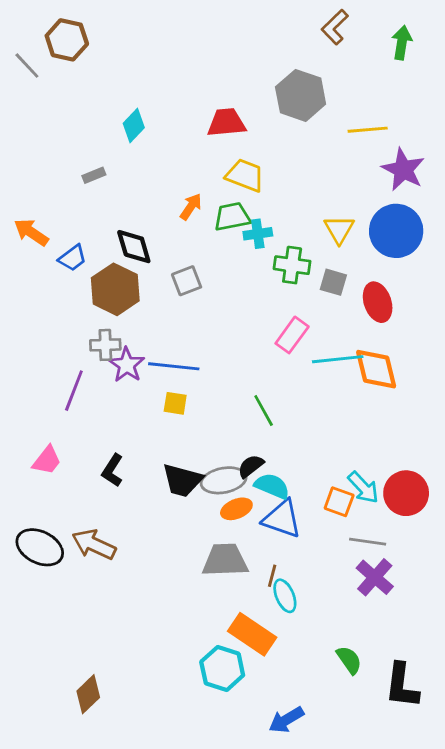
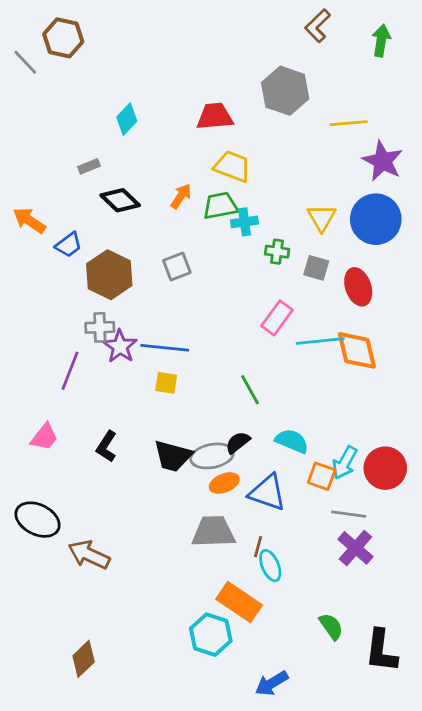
black diamond: (134, 247) -> (120, 200), moved, turned -30
green cross: (292, 265) -> (277, 252), size x0.7
cyan semicircle: (272, 486) -> (292, 441), moved
cyan arrow: (363, 487) -> (345, 463), turned 72
brown arrow: (94, 544) -> (89, 555), moved

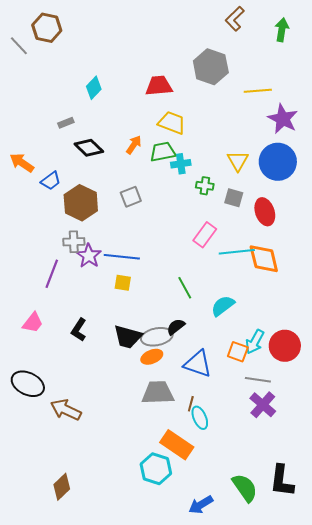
cyan semicircle: (292, 441) -> (223, 306), moved, turned -60
orange ellipse: (224, 483) -> (152, 357), moved
green semicircle: (331, 626) -> (245, 488), moved, size x1.4

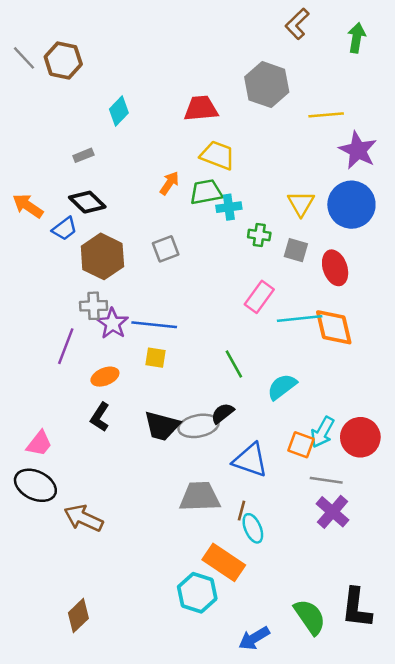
brown hexagon: (47, 28) -> (63, 60), moved
black diamond: (89, 148) -> (87, 202), moved
pink trapezoid: (33, 323) -> (39, 444), moved
orange ellipse: (152, 357) -> (105, 377), moved

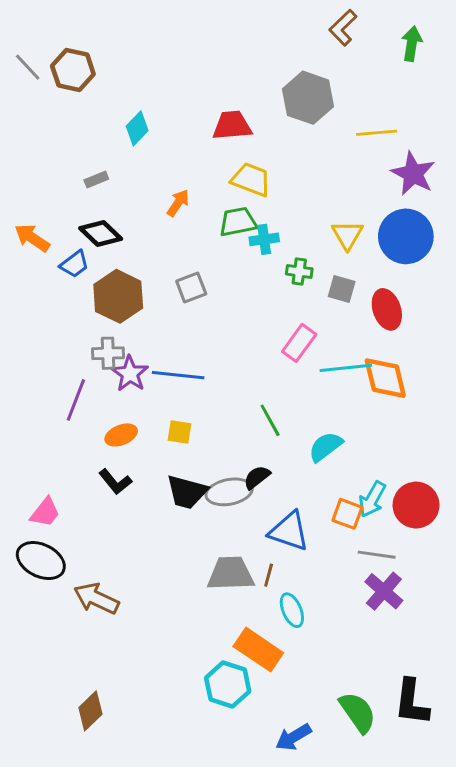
orange arrow: (169, 183) -> (178, 203), moved
yellow square: (156, 358) -> (180, 432), moved
black L-shape: (100, 417) -> (115, 482), turned -72
brown line: (241, 511) -> (269, 575), moved

